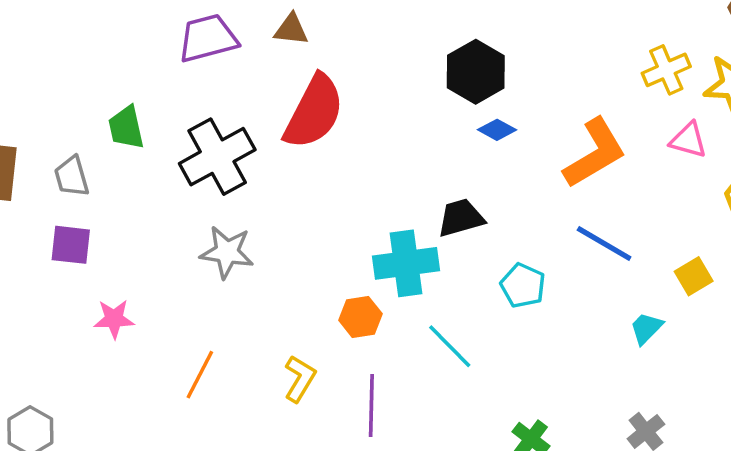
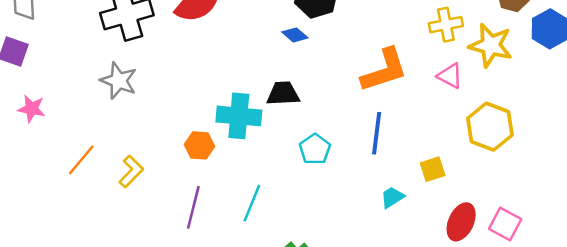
blue diamond: (497, 130) -> (295, 35), moved
blue line: (604, 244) -> (377, 133), turned 54
cyan line: (450, 346) -> (252, 203), moved, turned 54
yellow L-shape: (300, 379) -> (131, 172), moved

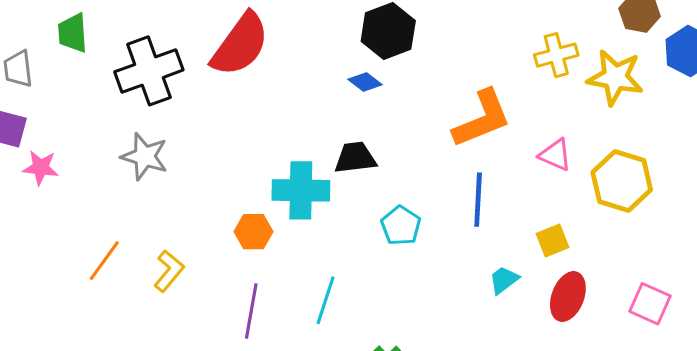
pink triangle: (450, 76) -> (555, 155), moved
pink star: (31, 109) -> (41, 168), moved
red ellipse: (461, 222) -> (568, 297), moved

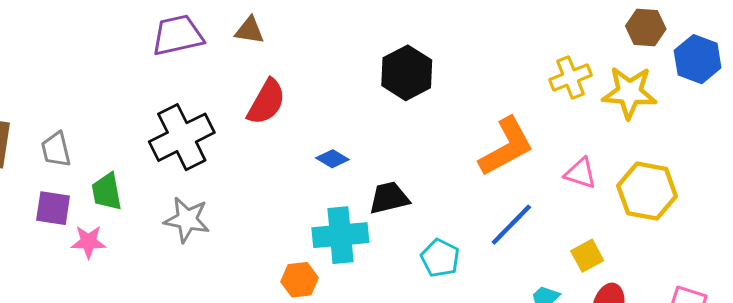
green trapezoid: (73, 33) -> (107, 192), moved
red semicircle: (240, 45) -> (266, 102), size x0.7
blue diamond: (365, 82) -> (332, 159), moved
blue line: (478, 200) -> (511, 225), turned 48

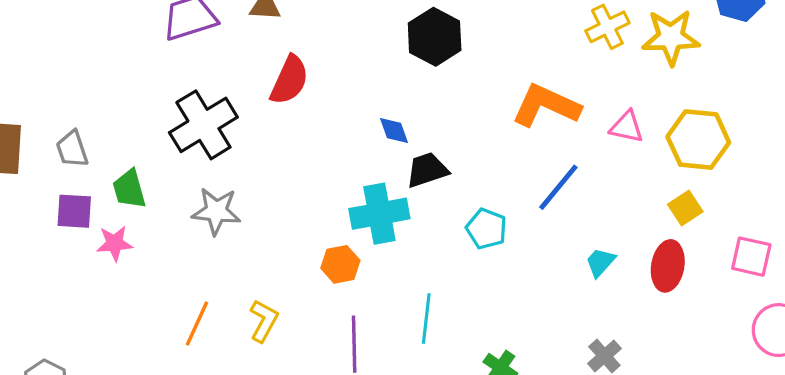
orange L-shape: (506, 147) -> (546, 106), turned -122
blue diamond: (332, 159) -> (394, 131), moved, turned 44
yellow square: (587, 256) -> (685, 208), moved

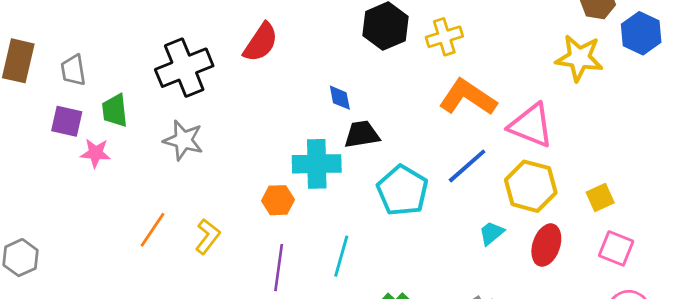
yellow cross: (607, 27) -> (444, 37), moved
pink triangle: (627, 127) -> (531, 126), size x1.6
yellow hexagon: (698, 140) -> (531, 186), moved
yellow square: (685, 208) -> (600, 198), moved
cyan pentagon: (486, 229) -> (403, 190), size x1.5

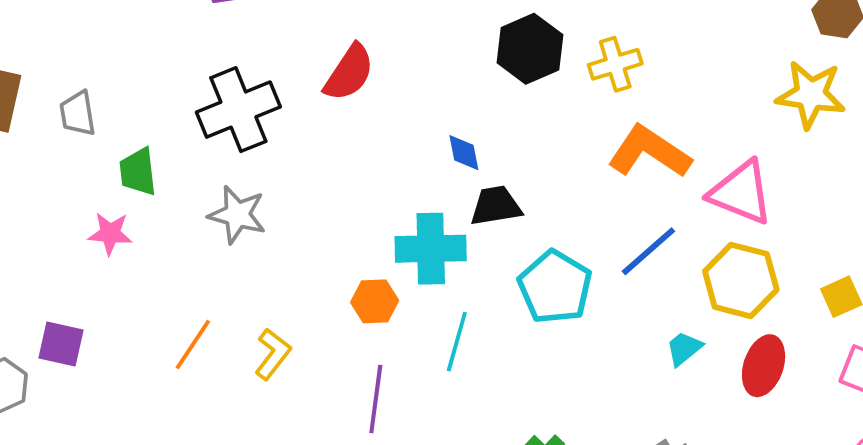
purple square: (67, 121) -> (61, 344), moved
cyan line: (341, 256) -> (457, 342), moved

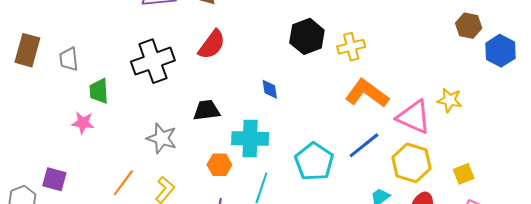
yellow star: (811, 94) -> (450, 100), moved, size x0.7
black trapezoid: (496, 206) -> (207, 110), moved
gray star: (237, 215) -> (162, 138), moved

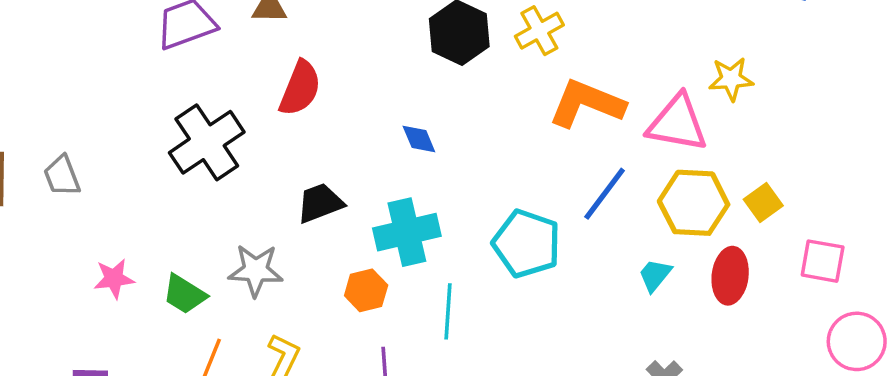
green trapezoid: (99, 91) -> (184, 294), moved, turned -40
yellow square: (464, 174) -> (763, 203), moved

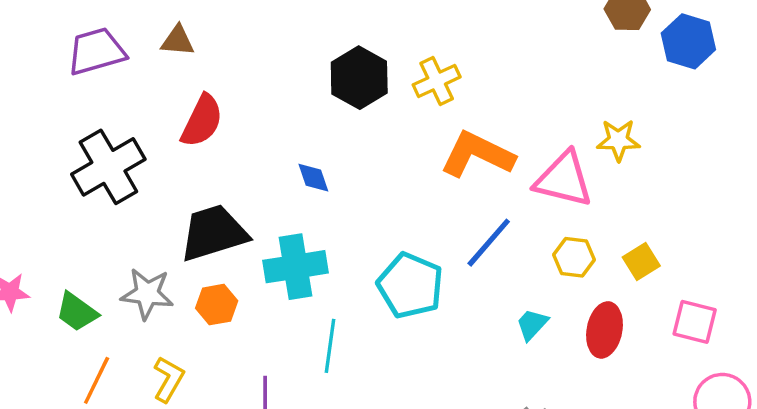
black trapezoid: (320, 203) -> (214, 233), size x1.5
yellow hexagon: (694, 203) -> (574, 257), size x0.6
orange hexagon: (366, 290) -> (217, 305), moved

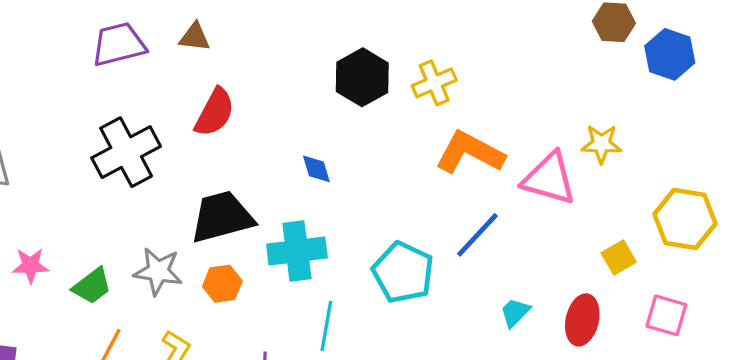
yellow hexagon: (574, 257) -> (685, 219), moved, size x1.6
green trapezoid: (77, 312) -> (92, 286), turned -75

